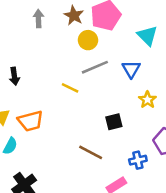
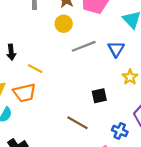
yellow circle: (88, 40) -> (64, 24), moved
yellow line: (70, 88) -> (35, 69), moved
blue cross: (138, 160) -> (120, 131), turned 35

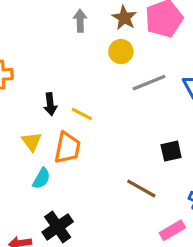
black arrow: (11, 52) -> (50, 104), moved
orange trapezoid: (24, 93) -> (67, 148), turned -65

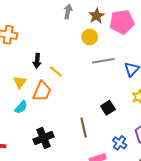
black square: (171, 151) -> (108, 108), turned -32
brown line: (141, 188) -> (84, 128), turned 36
black cross: (58, 227) -> (43, 138), moved

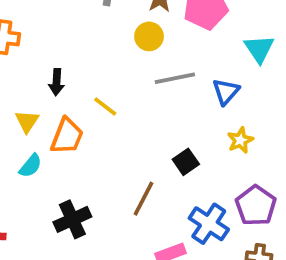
yellow line: (56, 72) -> (105, 106), moved
brown line: (84, 128) -> (143, 199), turned 42
blue cross: (120, 143) -> (209, 224), size x1.5

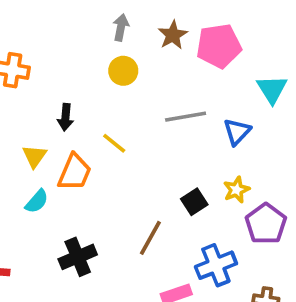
yellow circle: (149, 36) -> (123, 71), moved
yellow star: (240, 140) -> (236, 190), moved
purple pentagon: (256, 206) -> (266, 224), moved
blue cross: (209, 224) -> (216, 265), turned 33

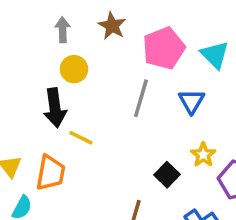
pink pentagon: (219, 46) -> (164, 48), moved
black arrow: (65, 117) -> (55, 108), moved, size x1.5
gray line: (186, 117) -> (141, 98), turned -51

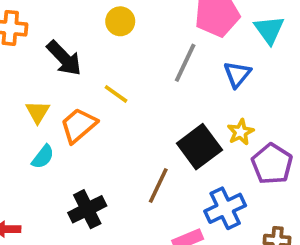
black arrow: (55, 108) -> (64, 58), moved, turned -45
orange trapezoid: (51, 173) -> (79, 125), turned -150
black square: (167, 175) -> (199, 147), size x1.6

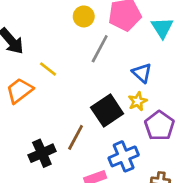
yellow circle: (120, 21) -> (84, 16), moved
blue triangle: (237, 74) -> (142, 73), moved, turned -30
black cross: (87, 209) -> (42, 153), moved

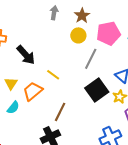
black square: (107, 110) -> (97, 90), moved
brown line: (76, 137) -> (60, 112), moved

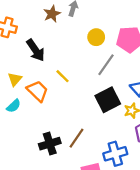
brown star: (82, 16) -> (52, 14), moved
orange trapezoid: (33, 91) -> (38, 91), turned 75
brown line: (60, 112) -> (76, 138), moved

